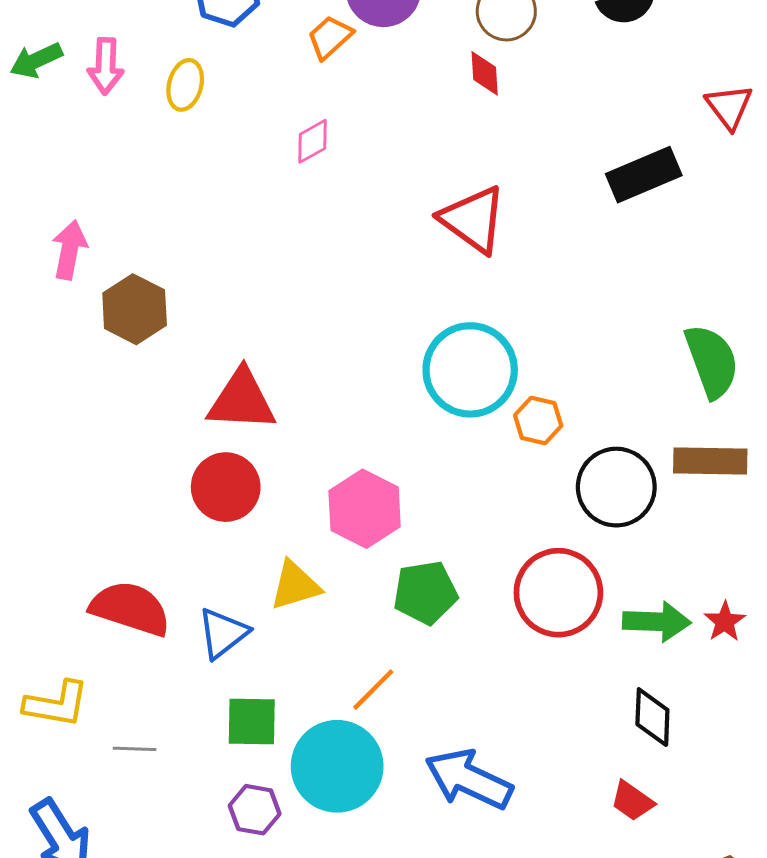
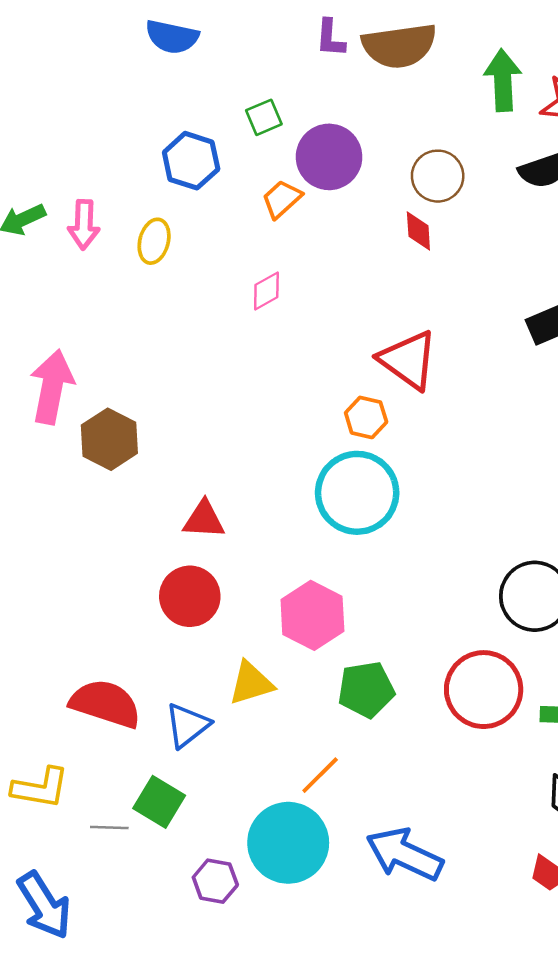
pink arrow: (69, 250) -> (52, 387), size x1.4
cyan circle: (470, 370) -> (357, 493), moved
red triangle: (242, 400) -> (204, 520), size x0.7
orange hexagon: (538, 421) -> (366, 417), moved
green square: (252, 721) -> (159, 802), moved, turned 30

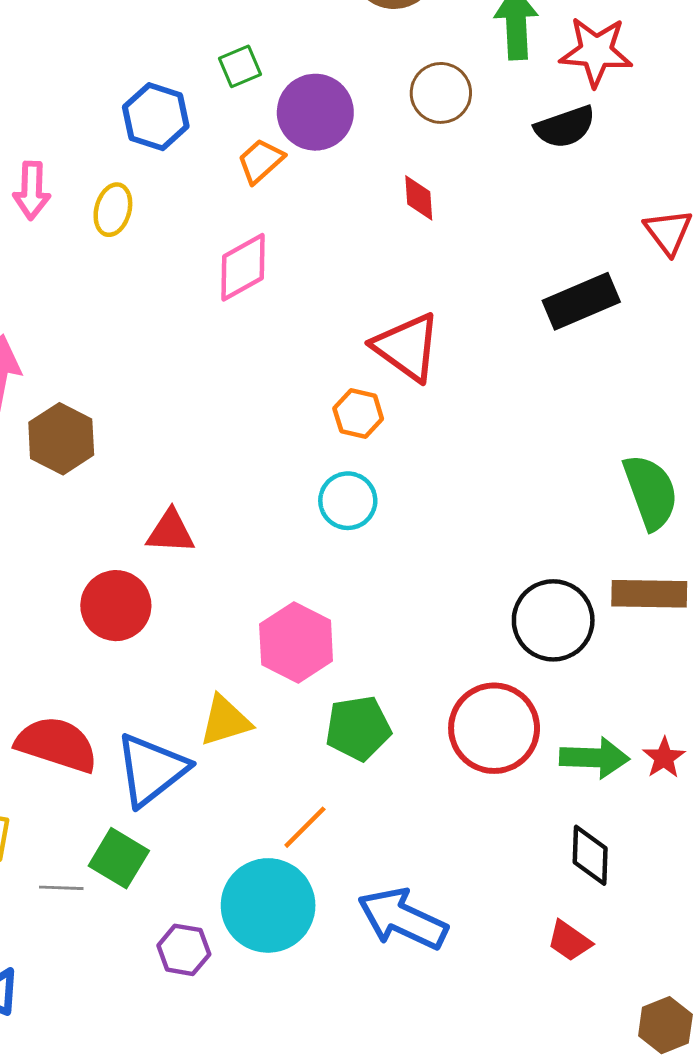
brown circle: (438, 176) -> (441, 93), moved
pink diamond: (266, 291) -> (243, 267), size x1.5
cyan circle: (357, 493) -> (348, 501), size x0.6
red circle: (190, 596) -> (116, 606), moved
blue triangle: (187, 725) -> (151, 770), size x1.4

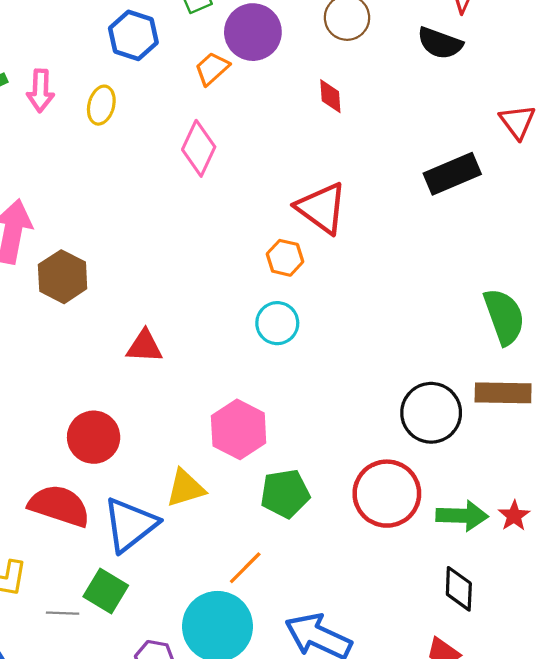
black semicircle: (565, 127) -> (440, 43), turned 39
pink diamond: (243, 267) -> (199, 148), turned -36
red circle: (116, 606) -> (94, 437), moved

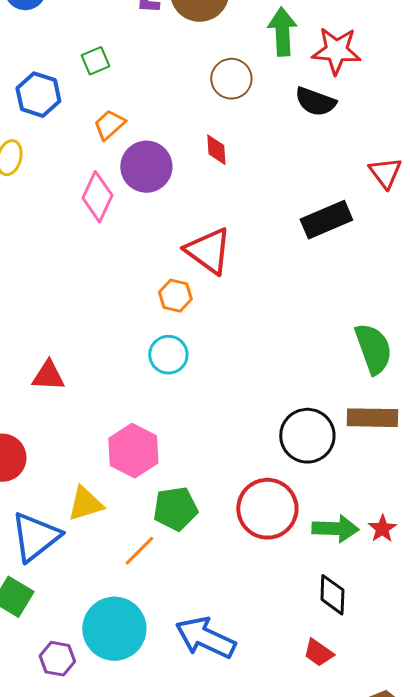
purple circle: (253, 32) -> (146, 167), moved
orange line: (245, 568) -> (139, 551), moved

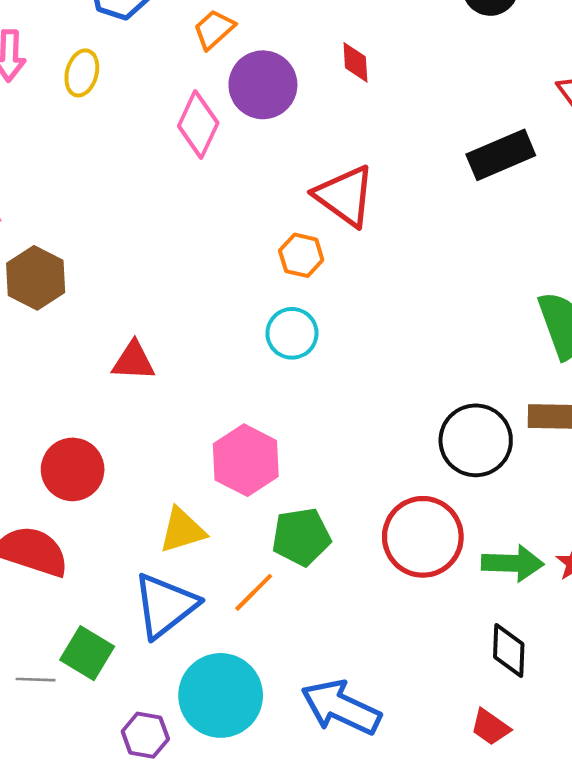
blue triangle: (35, 537) -> (165, 606), moved

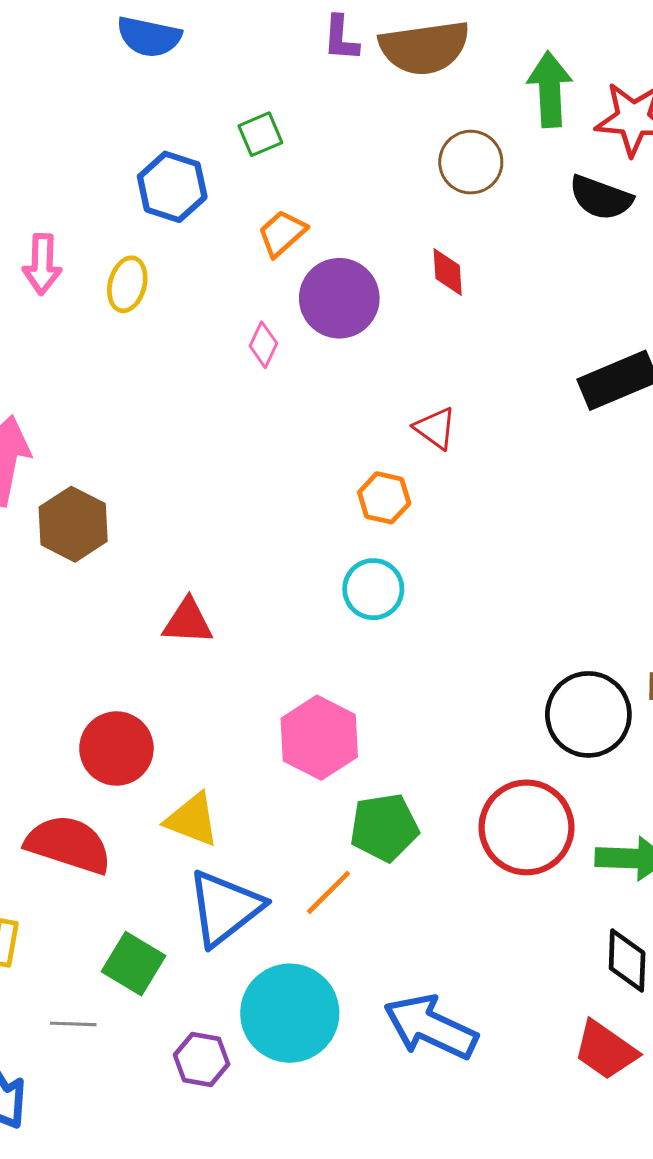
pink diamond: (198, 124) -> (263, 345), size x0.6
red triangle: (345, 196) -> (435, 428), size x0.6
yellow triangle: (182, 530) -> (192, 820), moved, turned 38
gray line: (36, 680) -> (73, 1024), moved
red trapezoid: (490, 727) -> (605, 1050), size x1.4

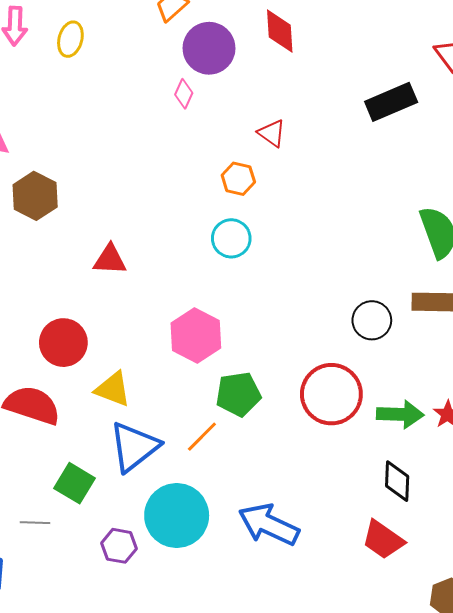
red diamond: (448, 272) -> (280, 31), size x1.4
pink diamond: (263, 345) -> (184, 94), moved
black circle: (588, 714) -> (372, 320), size x0.7

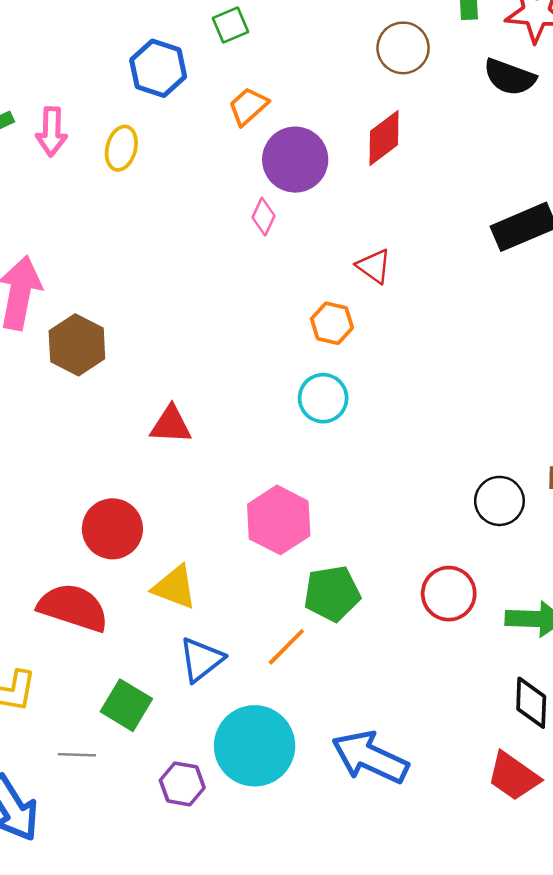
red diamond: (280, 31) -> (384, 138), turned 57
red circle: (331, 394) -> (449, 594), size x0.7
blue triangle: (134, 447) -> (201, 660), size x0.7

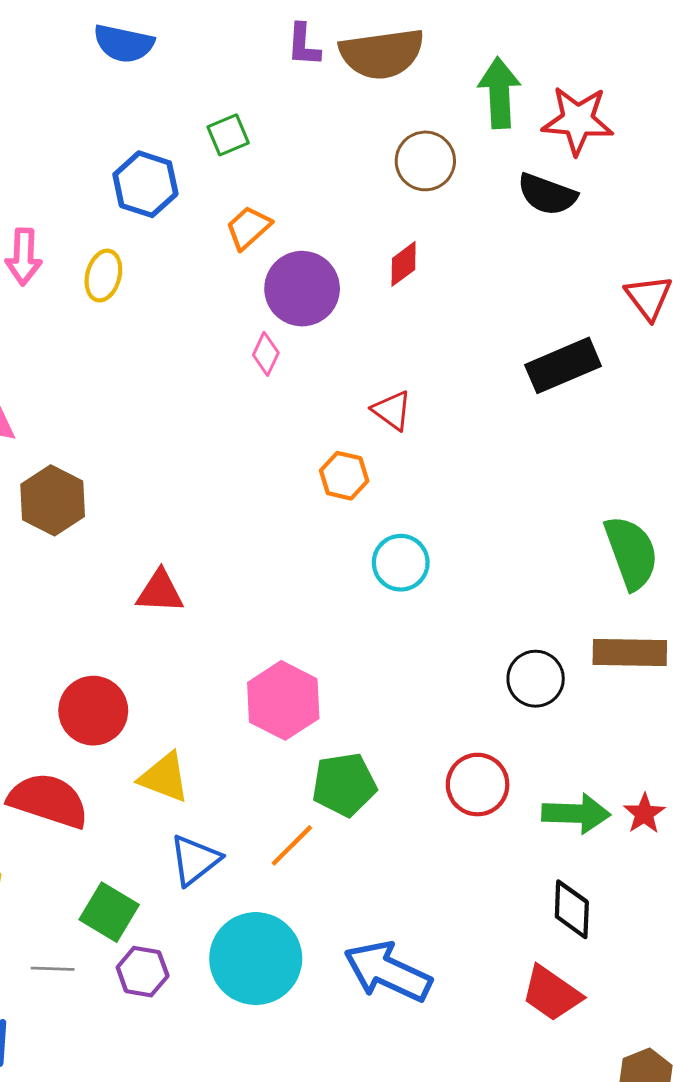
red diamond: (384, 138) -> (404, 264), size x0.7
cyan circle: (323, 398) -> (401, 563), moved
purple hexagon: (182, 784) -> (143, 972), moved

